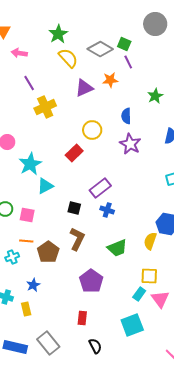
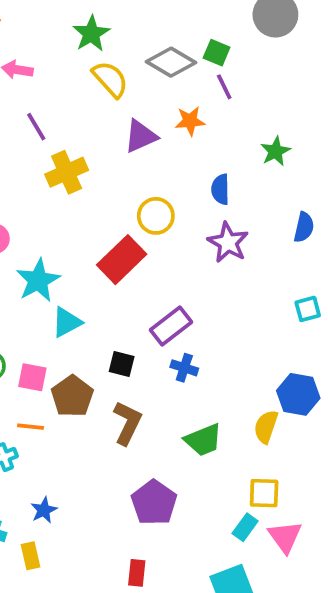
red rectangle: (74, 153) -> (122, 260), size x1.4
brown pentagon: (48, 252) -> (72, 396), moved

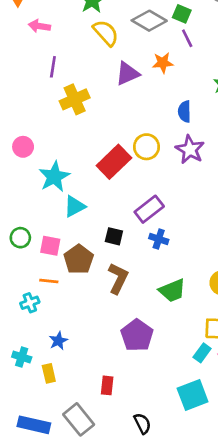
purple line: (36, 127) -> (53, 67), turned 40
yellow circle: (156, 216) -> (146, 147), moved
red rectangle: (137, 573) -> (107, 385), moved

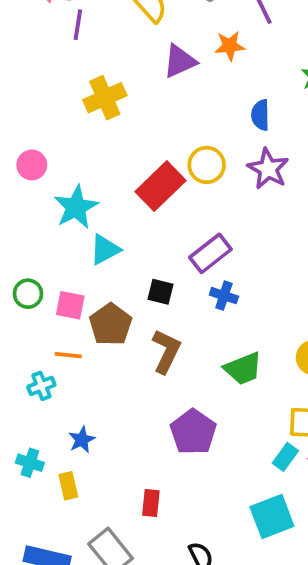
purple line: (53, 67) -> (78, 25), moved

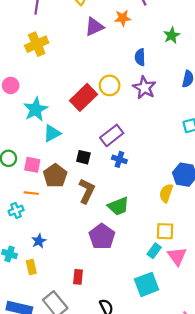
yellow cross: (105, 98) -> (37, 44), moved
green trapezoid: (243, 369) -> (118, 206), moved

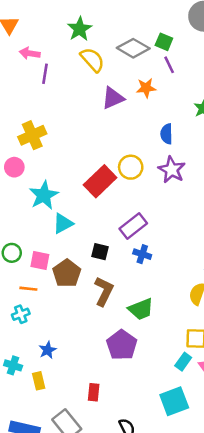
yellow cross: (37, 44) -> (32, 135), moved
orange line: (31, 193) -> (28, 289), moved

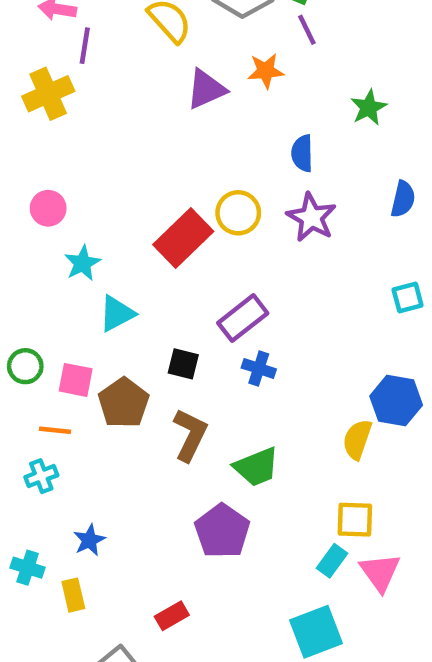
yellow cross: (32, 135) -> (48, 94), moved
pink circle: (14, 167) -> (48, 208), moved
cyan star: (44, 195) -> (82, 263), size x0.7
red rectangle: (94, 392) -> (172, 616), turned 54

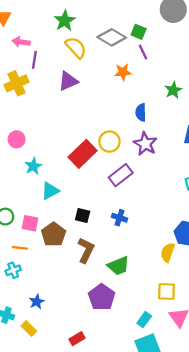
purple triangle: (206, 89) -> (68, 81), moved
purple rectangle: (243, 318) -> (121, 175), moved
cyan rectangle: (332, 561) -> (144, 320), moved
yellow rectangle: (73, 595) -> (29, 329), turned -32

